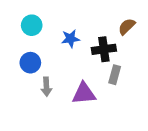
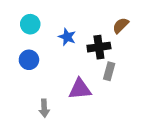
blue star: (70, 39) -> (67, 37), turned 30
gray arrow: (46, 87) -> (44, 108), moved

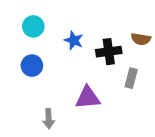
brown semicircle: (121, 25) -> (141, 39), moved, turned -126
gray rectangle: (109, 71) -> (131, 78), moved

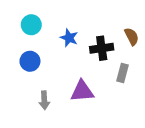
brown semicircle: (141, 39) -> (132, 36), turned -126
gray arrow: (49, 119) -> (44, 100), moved

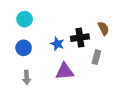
blue star: (69, 38) -> (57, 44), moved
gray arrow: (44, 100) -> (27, 78), moved

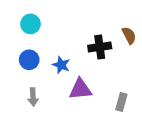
blue star: (57, 44) -> (61, 65), moved
gray rectangle: (96, 57) -> (121, 102), moved

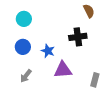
brown semicircle: (129, 35) -> (89, 11), moved
gray arrow: (33, 97) -> (26, 76), turned 40

